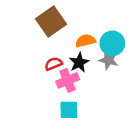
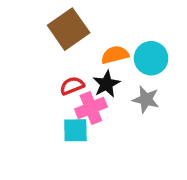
gray star: (109, 60) -> (146, 99), moved
cyan square: (69, 110) -> (75, 130), moved

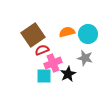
brown square: (69, 29) -> (33, 35), moved
black star: (106, 84) -> (68, 74), moved

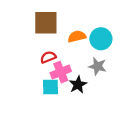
brown square: (33, 35) -> (46, 23), moved, turned 35

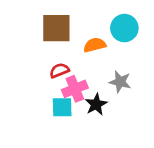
cyan circle: (101, 39) -> (124, 28), moved

